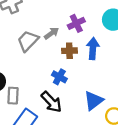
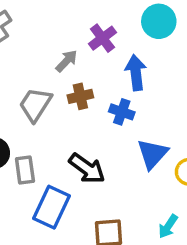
gray trapezoid: (28, 41) -> (35, 104), moved
brown cross: (69, 51) -> (80, 96), moved
blue cross: (59, 77) -> (122, 112), moved

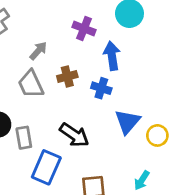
purple cross: (102, 38) -> (84, 29), turned -30
gray arrow: (67, 61) -> (38, 51), moved
gray trapezoid: (35, 104) -> (31, 84), turned -56

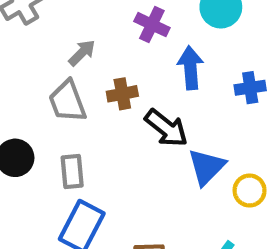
blue cross: (101, 88) -> (250, 88), moved, turned -30
black arrow: (74, 135) -> (166, 128), moved
gray rectangle: (24, 138) -> (72, 172), moved

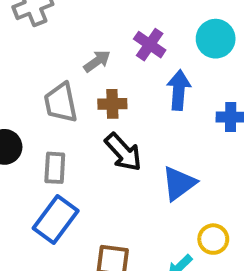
gray arrow: (82, 53) -> (97, 61), moved
black arrow: (166, 128) -> (123, 152), moved
yellow circle: (250, 191) -> (213, 239), moved

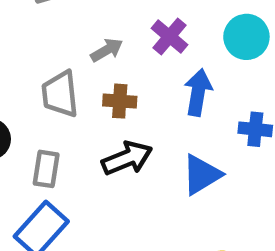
black arrow: (123, 152) -> (127, 158), turned -75
blue triangle: (179, 183) -> (202, 175), moved

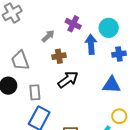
cyan circle: (246, 37) -> (109, 28), moved
gray trapezoid: (60, 94) -> (20, 61), moved
blue triangle: (202, 175) -> (112, 85), moved, turned 48

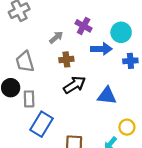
blue arrow: (91, 44) -> (101, 49), turned 90
blue triangle: (112, 85) -> (107, 96), moved
gray rectangle: (35, 92) -> (29, 99), moved

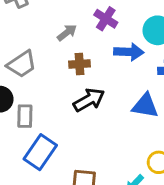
gray trapezoid: (25, 62) -> (22, 64), turned -110
blue triangle: (107, 96) -> (145, 106), moved

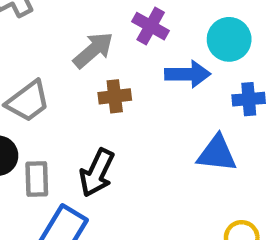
gray arrow: (67, 33) -> (93, 50), size x1.4
black arrow: (89, 100) -> (97, 173), moved, turned 148

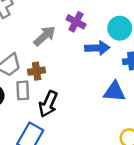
brown cross: (115, 96) -> (37, 71), moved
gray rectangle: (37, 179) -> (23, 90), moved

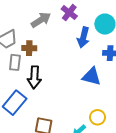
blue arrow: (97, 48) -> (83, 37), turned 96
black arrow: (48, 104) -> (34, 77), turned -30

